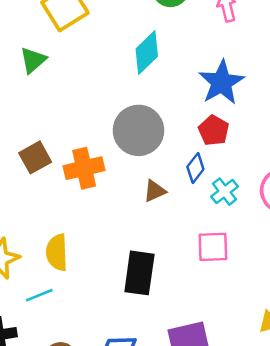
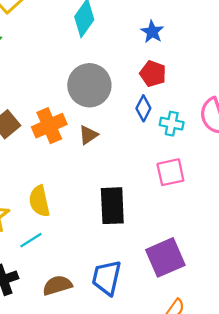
blue star: (222, 82) -> (152, 32), size x0.6
brown triangle: (155, 191) -> (88, 135), moved
cyan cross: (224, 192) -> (172, 124), turned -30

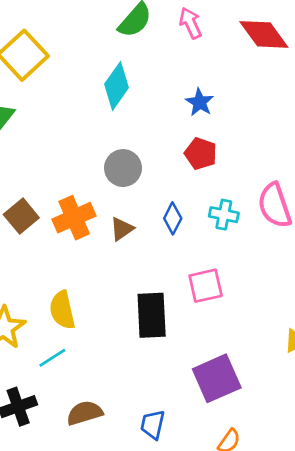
gray circle: (89, 85) -> (123, 168), size x0.7
blue diamond: (143, 108) -> (173, 218), moved
pink square: (170, 172) -> (206, 286), moved
blue trapezoid: (107, 278) -> (153, 425), moved, size x0.7

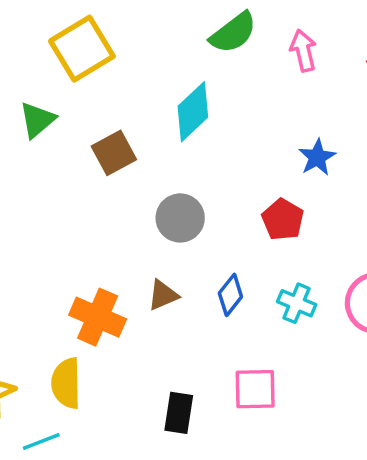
blue star: (200, 102) -> (317, 157), moved
brown square: (21, 216) -> (114, 153), moved
orange cross: (74, 218) -> (98, 317), moved, turned 36
black rectangle: (152, 315) -> (179, 413), size x0.7

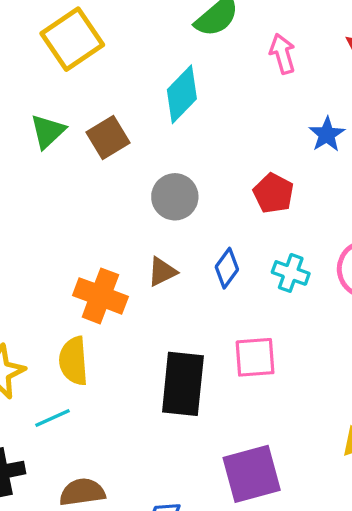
pink arrow: (303, 51) -> (282, 54), moved
green triangle: (37, 120) -> (48, 131), moved
blue star: (317, 157) -> (327, 134), moved
black rectangle: (179, 413) -> (183, 384), size x1.6

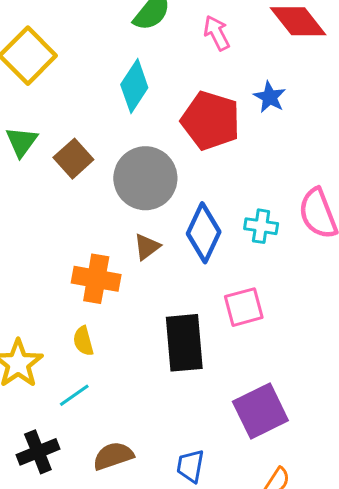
brown square: (108, 138) -> (73, 159), moved
red pentagon: (273, 193) -> (211, 121), moved, size x1.6
gray circle: (175, 197) -> (145, 178), size x1.5
blue diamond: (227, 268) -> (204, 233), size x1.6
yellow semicircle: (74, 361) -> (83, 341), size x0.7

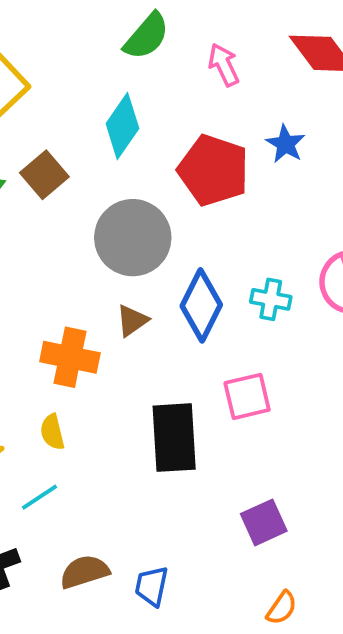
brown square: (73, 159) -> (44, 175), moved
purple square: (260, 411) -> (264, 522), size x0.7
blue trapezoid: (190, 466) -> (152, 586), moved

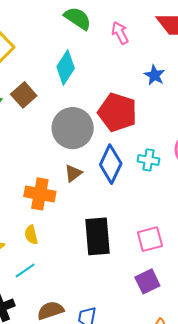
green semicircle: (147, 36) -> (78, 18), turned -96
red pentagon: (213, 170) -> (117, 112), moved
pink square: (247, 396) -> (150, 239), moved

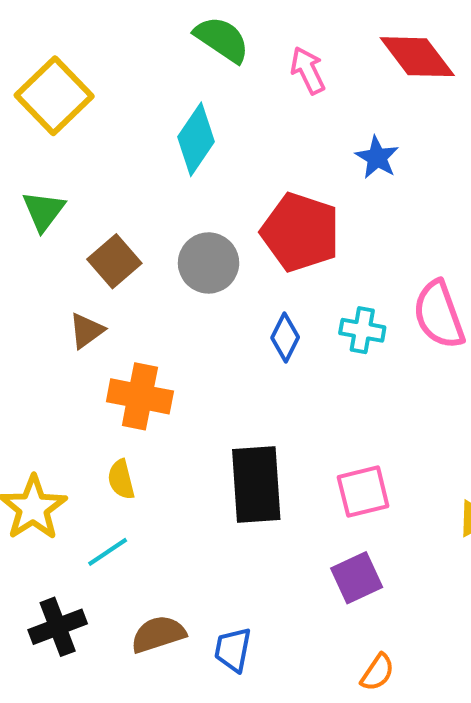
brown square: (24, 95) -> (114, 261), moved
gray circle: (73, 128) -> (209, 263), size x0.7
blue diamond: (111, 164) -> (285, 337), size x0.6
brown triangle: (73, 173) -> (86, 331), moved

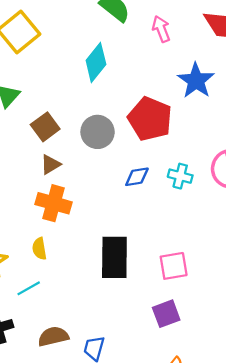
blue star: (377, 158) -> (196, 81), size x1.5
brown triangle: (86, 331) -> (50, 164), moved
blue diamond: (285, 337) -> (137, 177), turned 50

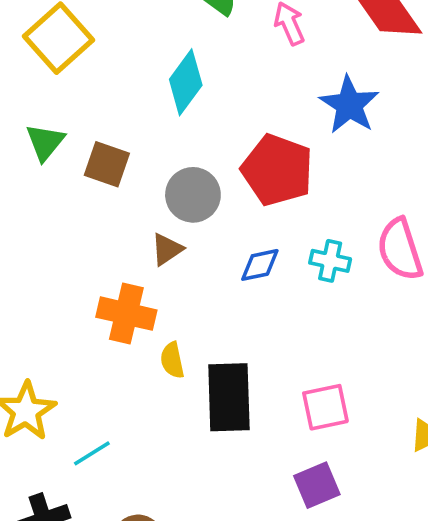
brown square: (45, 127) -> (107, 164), moved, turned -32
brown triangle: (50, 164) -> (167, 249), moved
yellow semicircle: (39, 249) -> (172, 360), moved

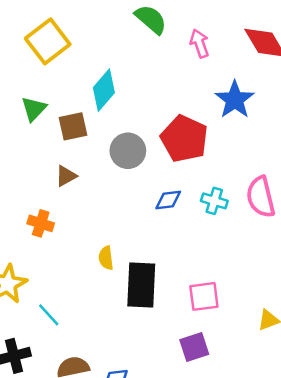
cyan diamond: (186, 82) -> (104, 90), moved
brown square: (107, 164) -> (73, 126), turned -36
brown triangle: (167, 249) -> (66, 176), moved
orange cross: (126, 314) -> (41, 223), moved, size x0.7
cyan line: (92, 453) -> (49, 315), turned 75

